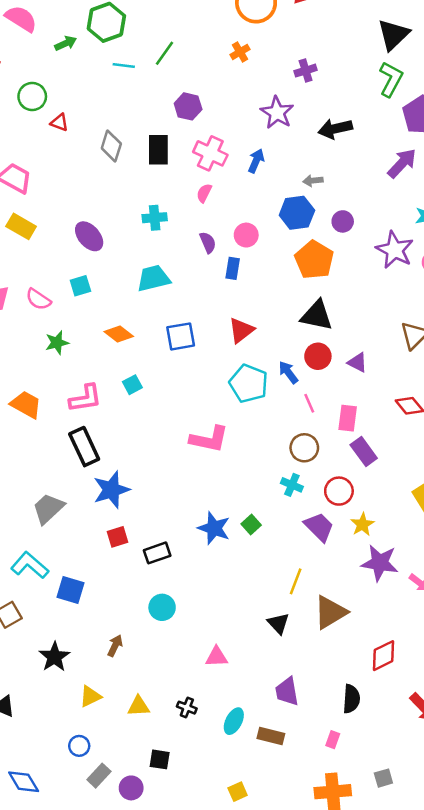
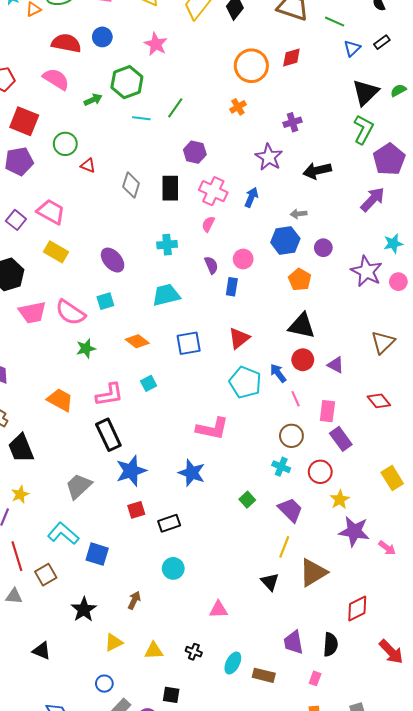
orange pentagon: (314, 260) -> (300, 280), size x0.7
pink semicircle: (38, 299) -> (70, 312), size x1.4
purple trapezoid: (319, 527) -> (290, 510), moved
blue star: (214, 528) -> (192, 473), moved
purple trapezoid: (287, 691) -> (293, 642), moved

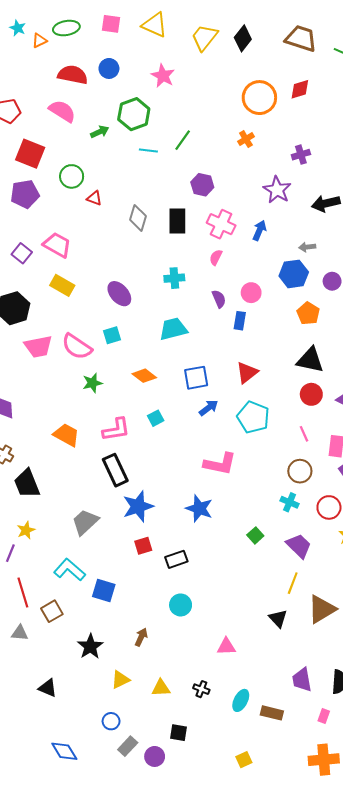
blue arrow: (278, 373) -> (209, 408), moved, turned 90

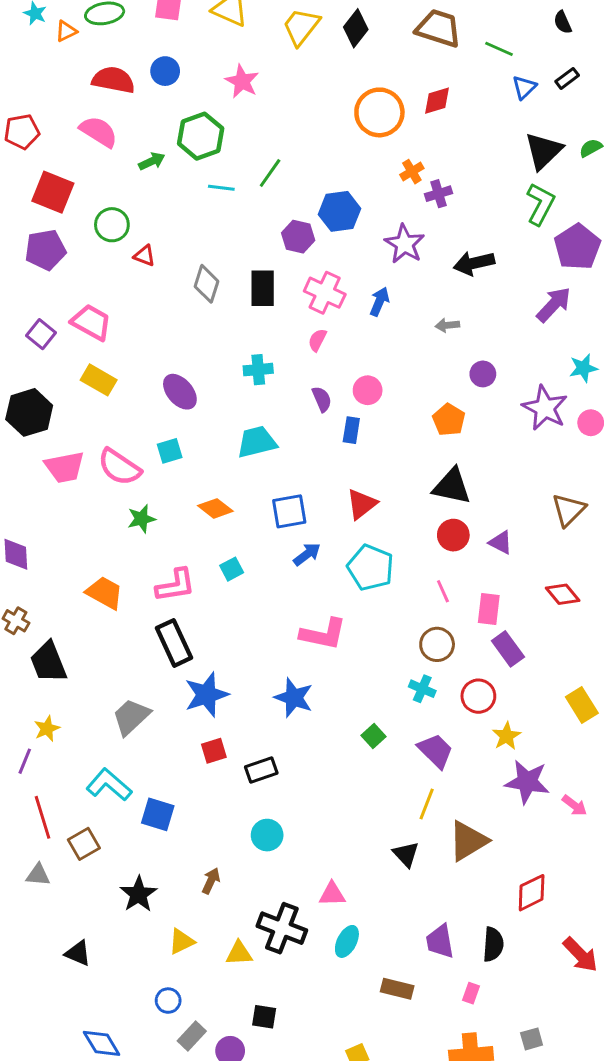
orange cross: (246, 139) -> (412, 172), moved
blue hexagon: (294, 274) -> (340, 211), moved
black cross: (201, 689) -> (282, 928), moved, size x2.0
cyan ellipse: (241, 700) -> (347, 941), moved

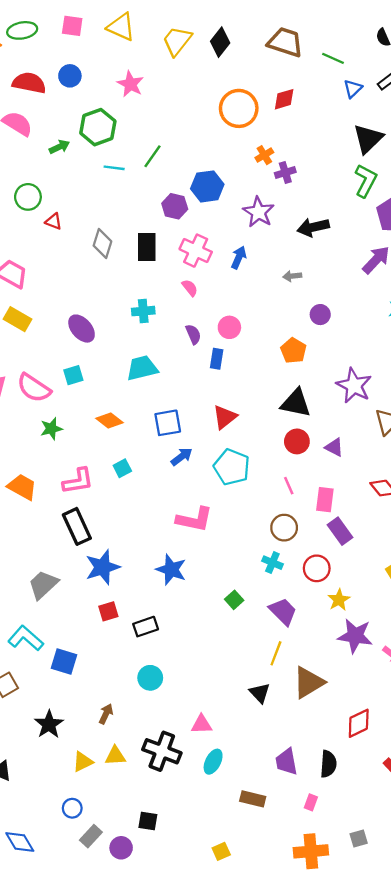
pink semicircle: (317, 340) -> (190, 288), turned 114
purple star: (545, 408) -> (354, 386), moved
yellow triangle: (239, 953) -> (115, 756), moved

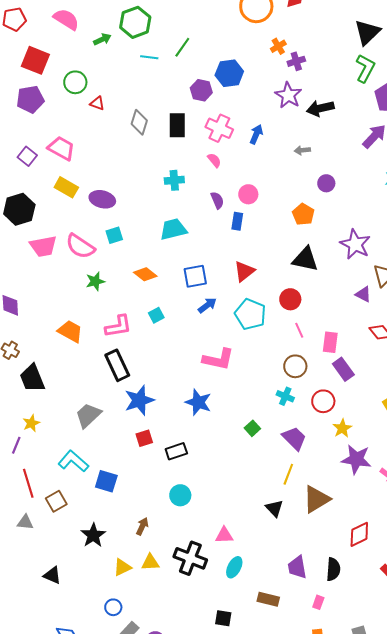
purple star: (259, 212) -> (288, 95), moved
purple ellipse: (82, 329) -> (102, 199), moved, turned -35
red circle: (297, 441) -> (290, 299), moved
purple triangle: (334, 447) -> (363, 294), moved
black square: (148, 821) -> (223, 618), moved

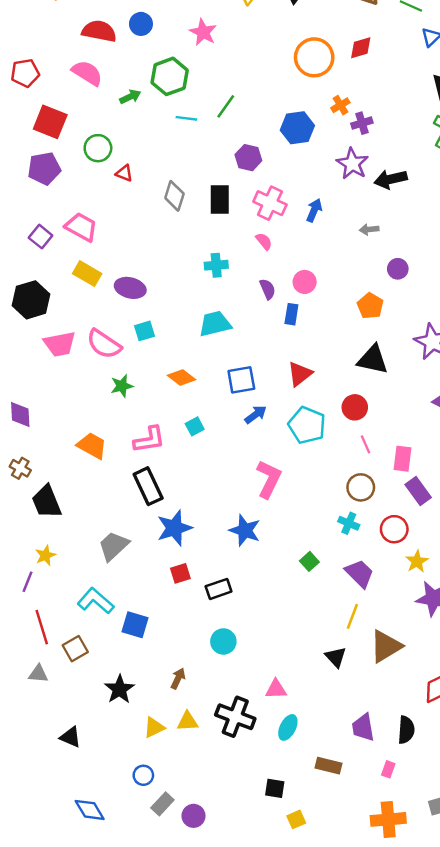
blue hexagon: (229, 73) -> (297, 128), moved
pink L-shape: (218, 359) -> (269, 479), turned -76

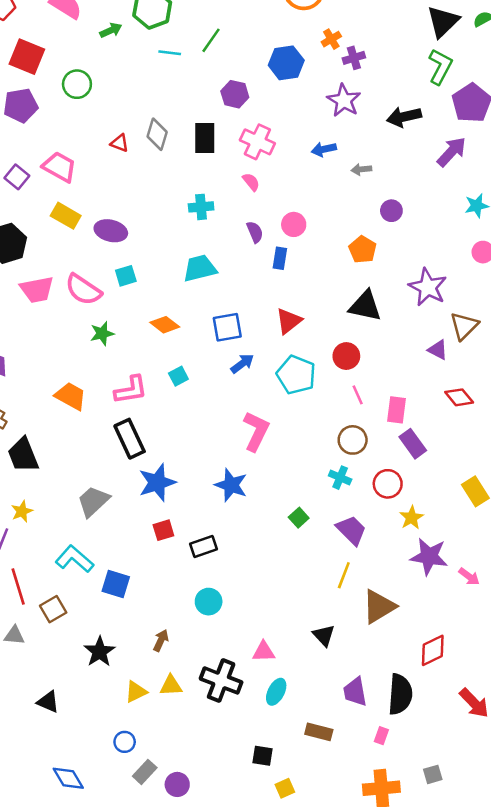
red triangle: (124, 173) -> (120, 143), moved
black arrow: (391, 179) -> (404, 117), moved
blue arrow: (314, 210) -> (324, 149), moved, turned -125
black triangle: (336, 657) -> (324, 635), moved
black semicircle: (406, 730) -> (400, 694), size x1.4

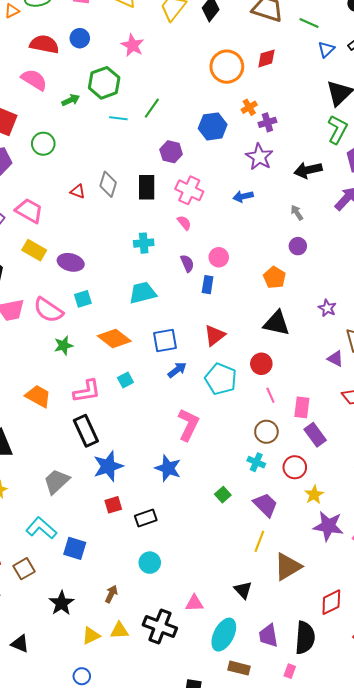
gray arrow: (361, 169) -> (297, 213), moved, turned 63
purple star: (428, 287) -> (327, 308), size x0.6
orange diamond: (165, 325) -> (114, 338), size x1.4
cyan ellipse: (276, 692) -> (224, 635), moved, size x1.5

